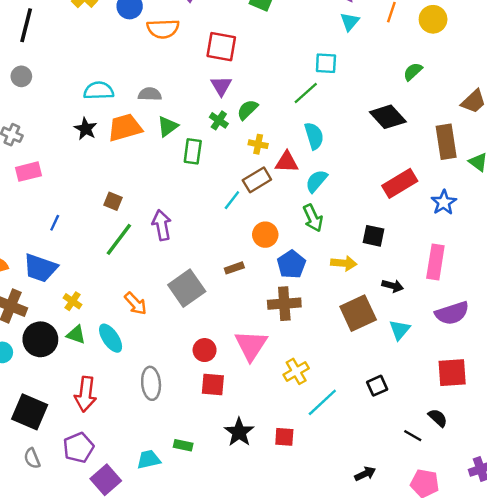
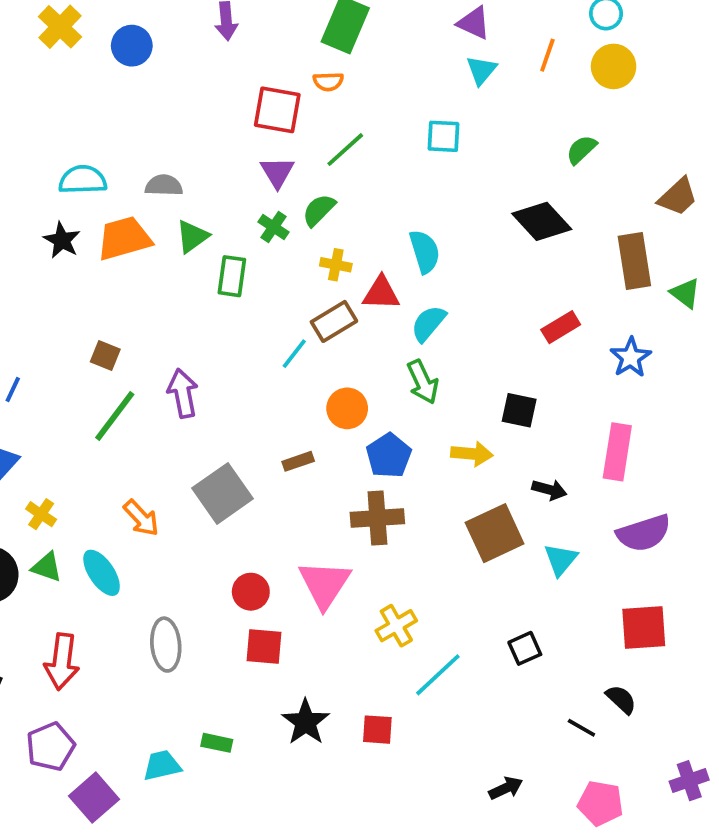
orange semicircle: (163, 29) -> (328, 82), moved, size x0.6
green line: (306, 93) -> (345, 150), moved
red rectangle: (400, 183) -> (561, 327), size x0.7

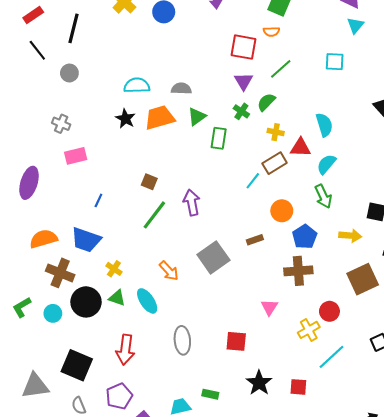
pink triangle: (324, 584) -> (269, 307), size x0.6
red circle: (251, 592) -> (329, 311), moved

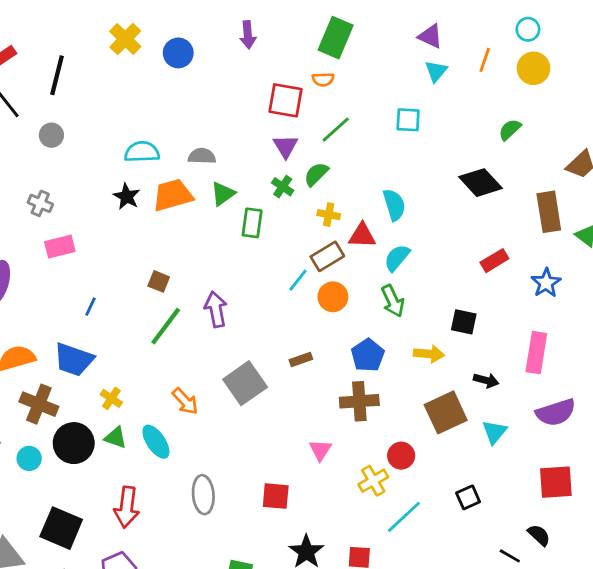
orange circle: (282, 211) -> (333, 297), moved

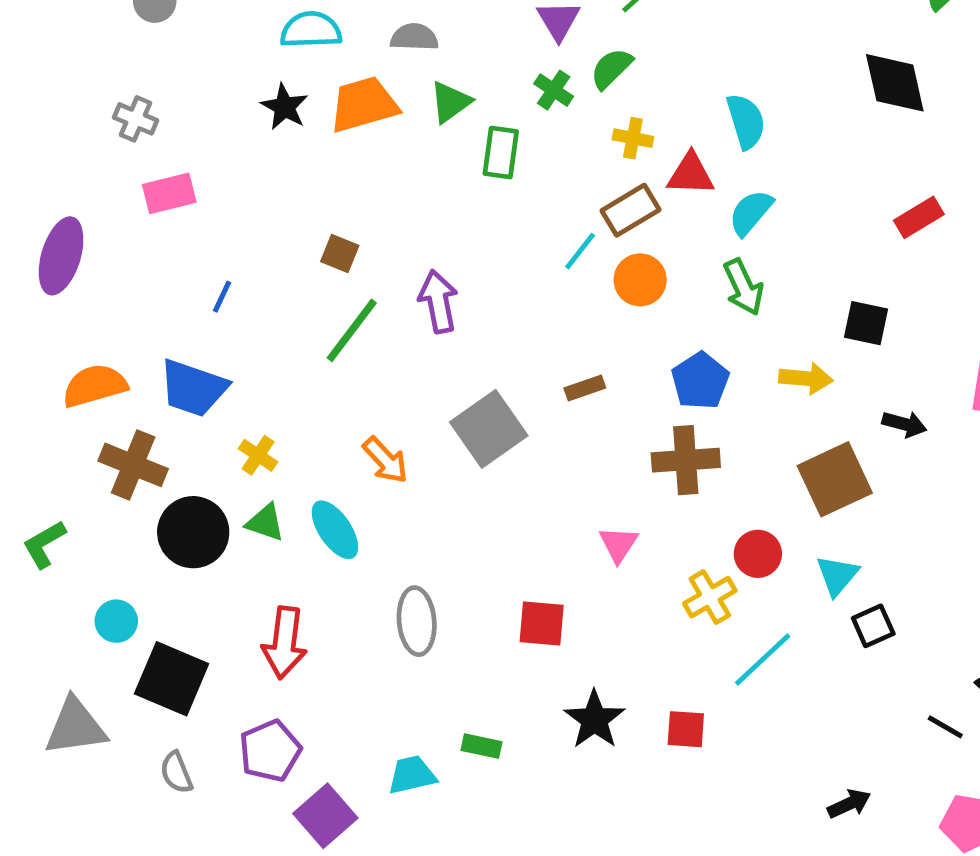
black diamond: (481, 183) -> (895, 83), turned 30
cyan triangle: (494, 432) -> (837, 575), moved
cyan circle: (29, 458) -> (116, 621), moved

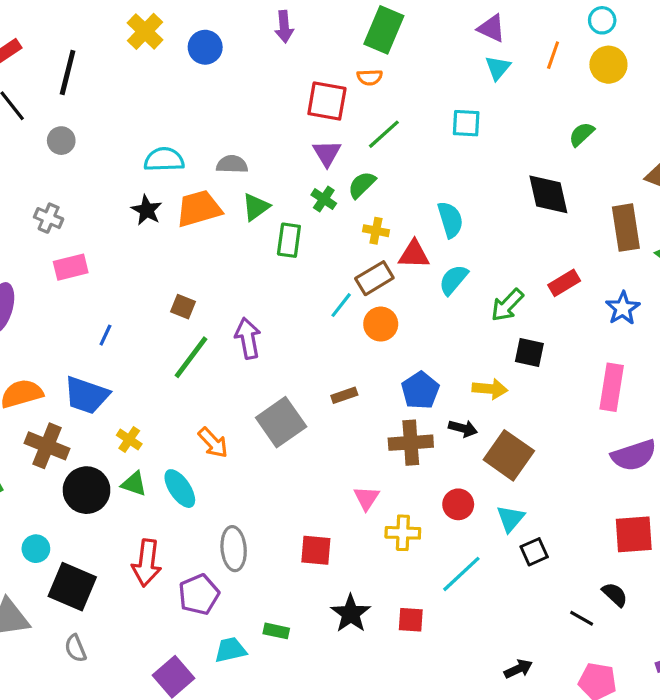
green arrow: (743, 287) -> (507, 305), moved, turned 69
black arrow: (904, 424) -> (463, 428), moved
brown square: (835, 479) -> (509, 455), turned -30
yellow cross: (710, 597) -> (403, 533), moved, turned 32
purple pentagon: (270, 751) -> (199, 594), moved

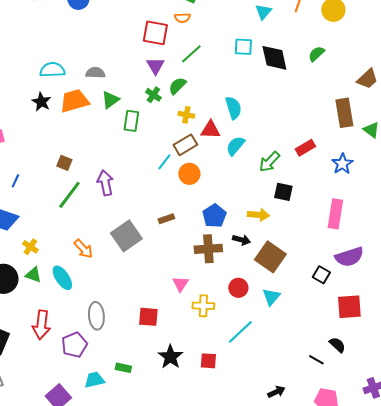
black diamond: (548, 194) -> (274, 58), moved
black square: (534, 552) -> (321, 275), moved, turned -36

